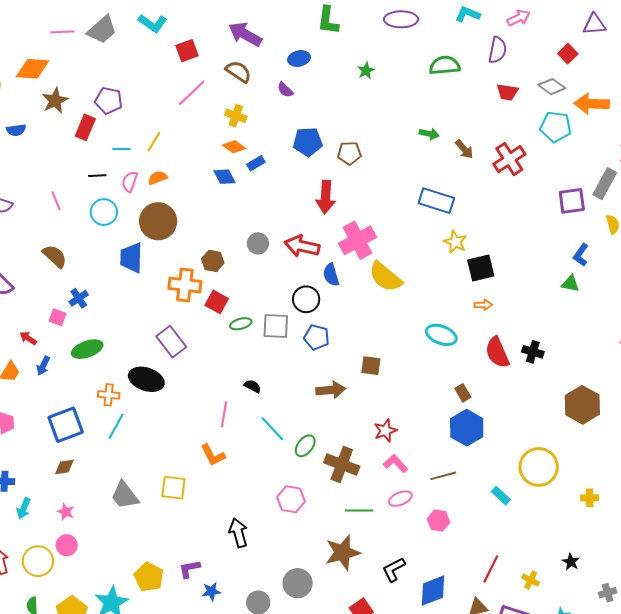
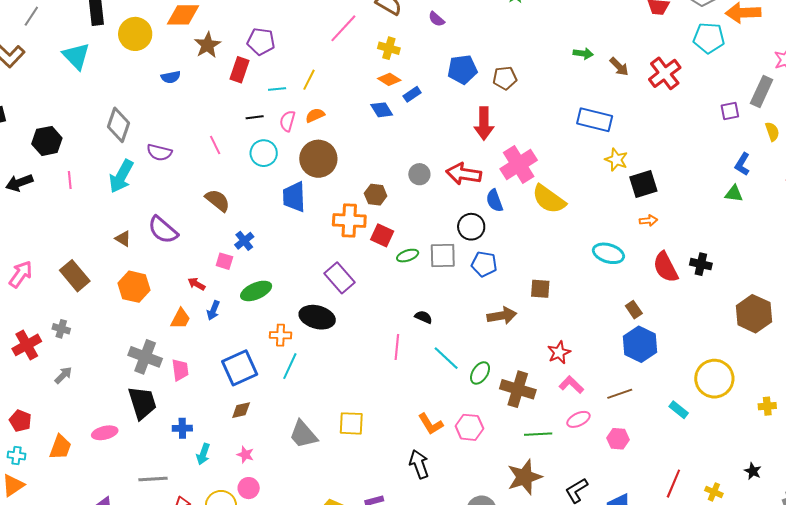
purple square: (572, 201) -> (730, 111), size x0.7
orange L-shape: (213, 455) -> (431, 424), moved

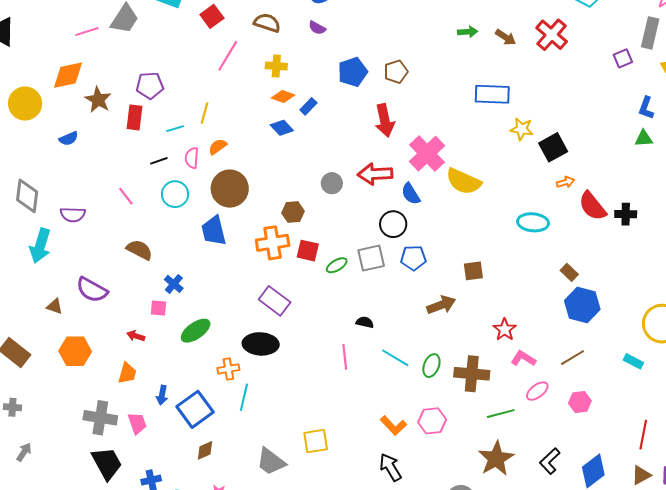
red semicircle: (666, 267) -> (592, 206), moved
blue arrow: (213, 310) -> (162, 395), moved

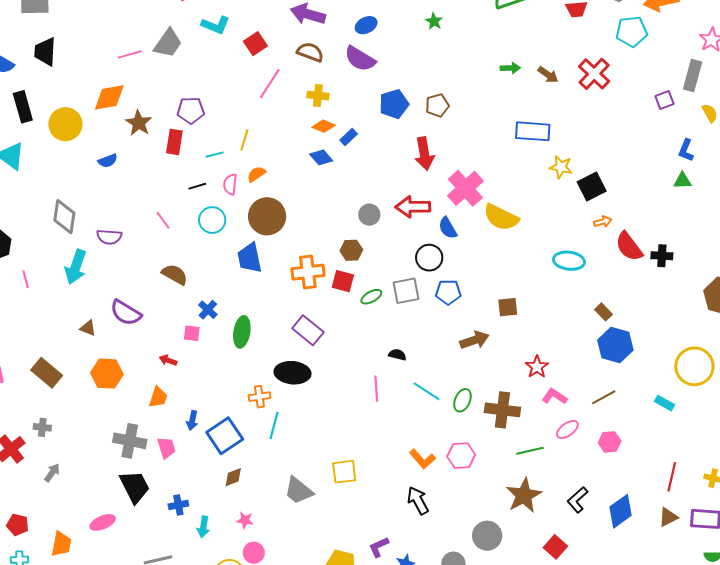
purple semicircle: (317, 28) -> (360, 59), size x1.8
brown hexagon: (293, 212) -> (351, 250), moved
green ellipse: (196, 331) -> (242, 332), moved, turned -48

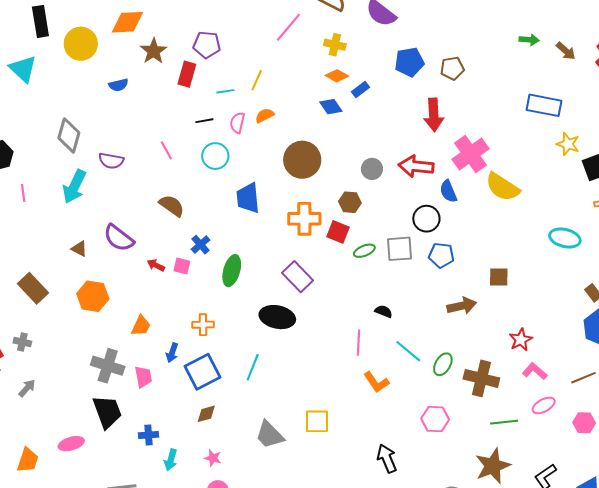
brown circle: (267, 216) -> (302, 160), moved
red arrow: (168, 360) -> (156, 265), moved
orange cross: (259, 397) -> (203, 325), moved
orange L-shape: (422, 459) -> (376, 382), moved

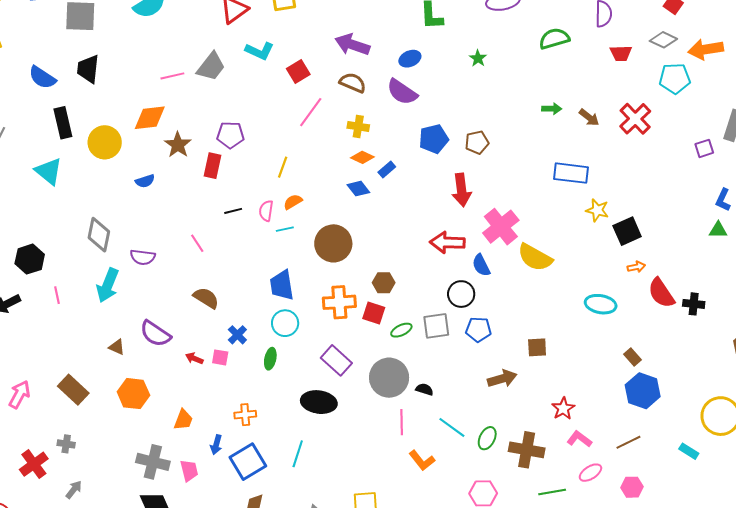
cyan line: (225, 91) -> (285, 229), moved
cyan circle: (215, 156) -> (285, 323), moved
gray circle: (372, 169) -> (389, 378), moved, size x1.8
green ellipse: (232, 271) -> (270, 359), size x0.7

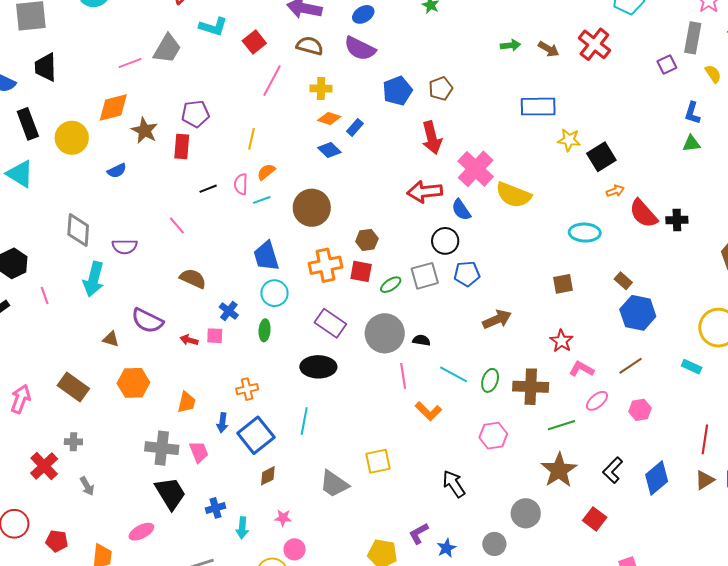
brown square: (537, 347) -> (563, 284), moved
gray arrow: (74, 490) -> (87, 486), turned 120

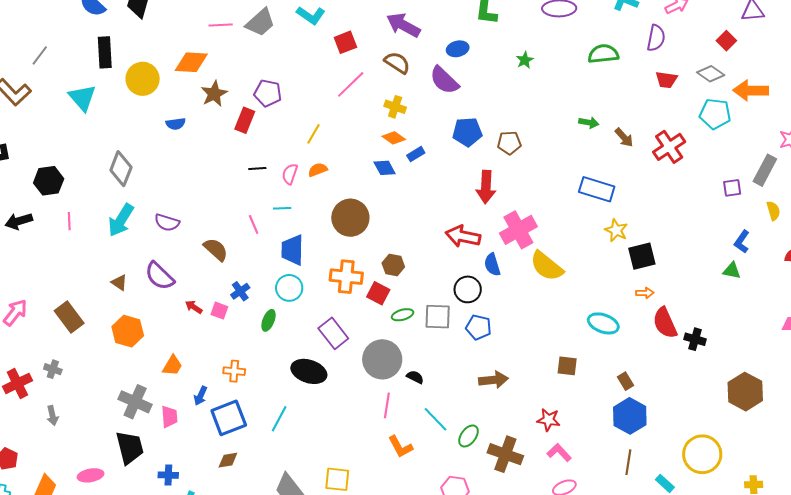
cyan line: (262, 200) -> (282, 208), moved
pink line: (177, 225) -> (254, 224), moved
purple semicircle: (125, 246) -> (167, 223), moved
red star: (561, 341) -> (549, 420), turned 30
brown line: (631, 366) -> (628, 462), moved, turned -65

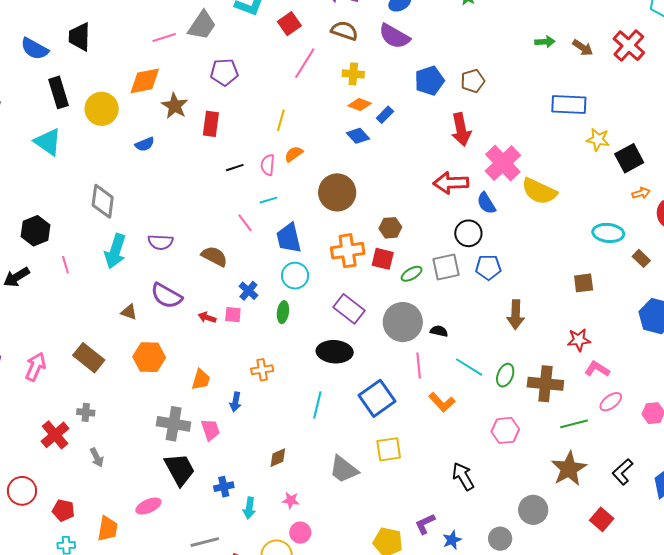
purple pentagon: (268, 93) -> (224, 72), moved
brown arrow: (493, 380) -> (516, 315), turned 112
brown rectangle: (626, 381) -> (641, 258), moved
blue square: (229, 418) -> (377, 398), moved

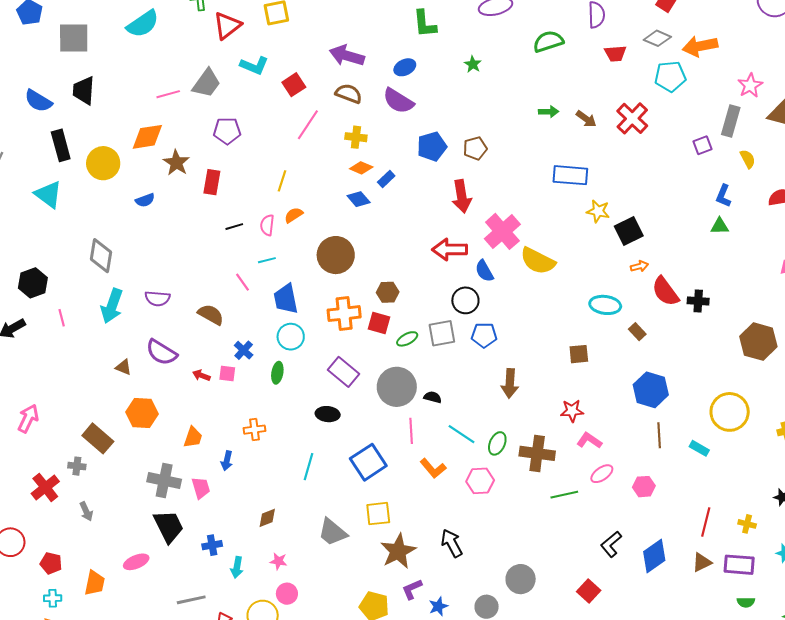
black ellipse: (335, 352) -> (328, 414), size x0.7
brown rectangle: (89, 358) -> (98, 438), moved
pink hexagon: (505, 430) -> (480, 481), moved
brown star: (569, 469) -> (398, 551), moved

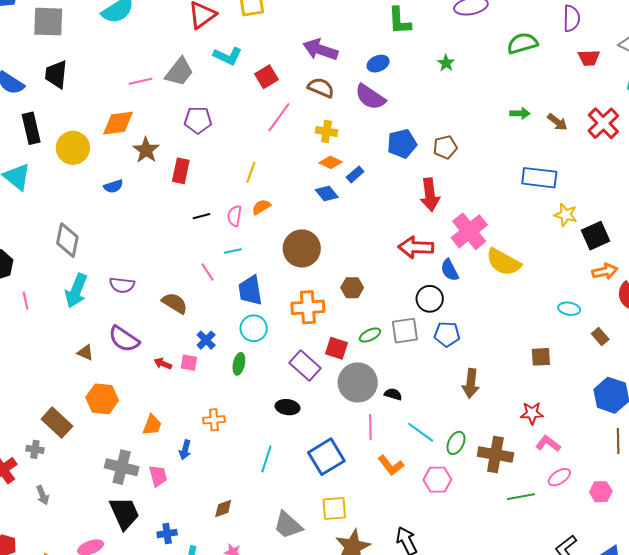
orange arrow: (639, 266) -> (605, 271), size x1.4
cyan ellipse: (605, 305) -> (569, 309), size x0.7
red square: (379, 323) -> (336, 348), moved

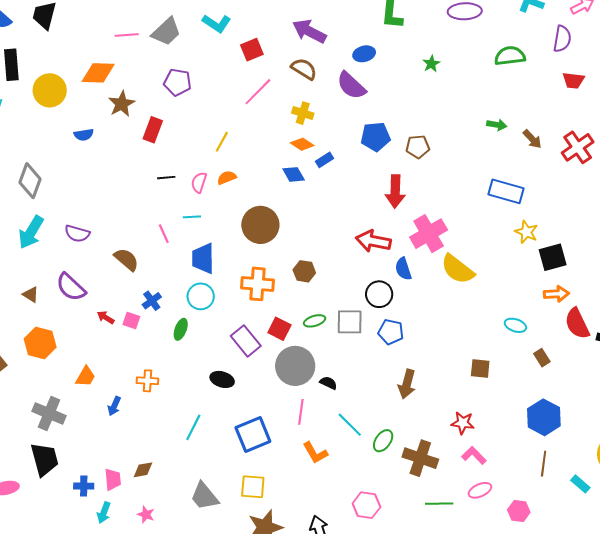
pink trapezoid: (158, 476) -> (113, 479), moved
pink hexagon: (437, 480) -> (366, 505), moved

